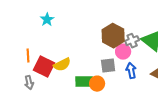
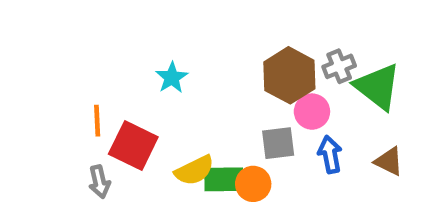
cyan star: (47, 20) -> (172, 78), moved
gray cross: (132, 41) -> (339, 66), moved
yellow semicircle: (62, 65) -> (194, 170), moved

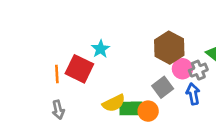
gray cross: (339, 66) -> (198, 70), moved
gray square: (278, 143) -> (163, 87), turned -30
red square: (133, 145) -> (79, 69), moved

